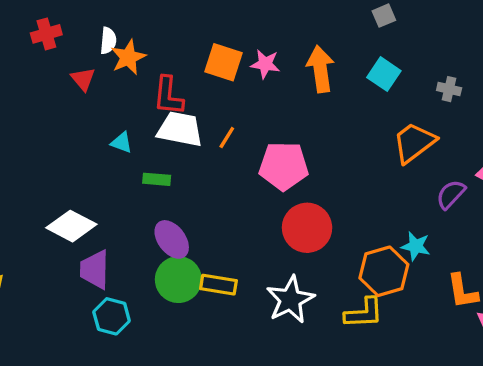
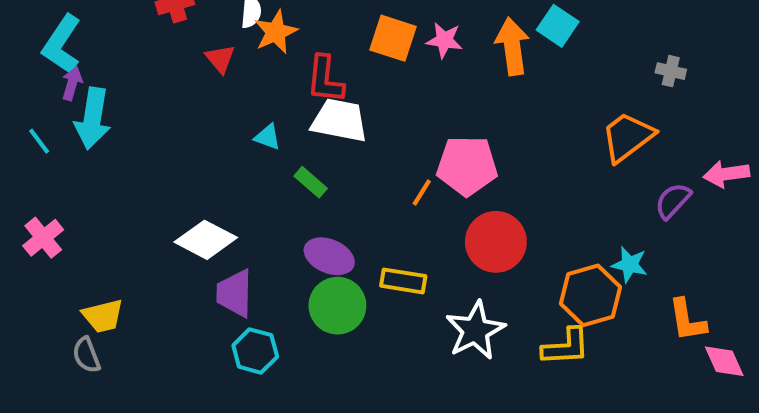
cyan square: (384, 74) -> (558, 26), moved
orange line: (227, 138) -> (422, 192), moved
green rectangle: (157, 179) -> (311, 182), turned 36
purple ellipse: (172, 239) -> (329, 256), turned -30
yellow rectangle: (218, 285) -> (403, 281), moved

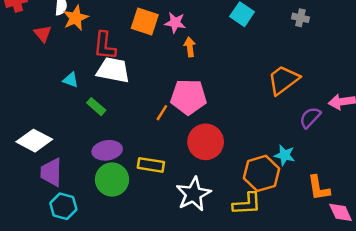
orange arrow: (512, 46) -> (190, 47), moved, size x0.6
gray cross: (671, 71) -> (300, 18), moved
purple ellipse: (329, 256) -> (107, 150), turned -32

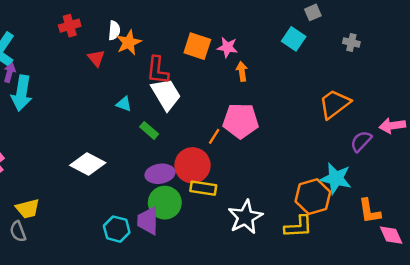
white trapezoid: (113, 70) -> (166, 94), turned 48
red circle: (206, 142) -> (192, 165), moved
cyan star: (285, 155) -> (336, 179), size x1.5
purple trapezoid: (51, 172) -> (148, 221), moved

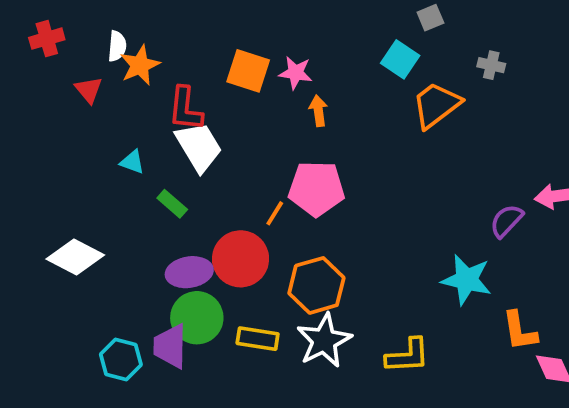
orange trapezoid: (335, 104) -> (436, 105), moved
yellow rectangle: (203, 188) -> (258, 339), moved
orange hexagon: (313, 197) -> (316, 285), moved

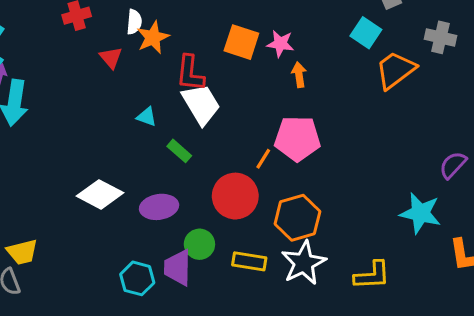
gray cross: (491, 65) -> (441, 37), size x1.4
purple ellipse: (189, 272) -> (159, 207), moved
green circle: (197, 318) -> (199, 244), size x0.7

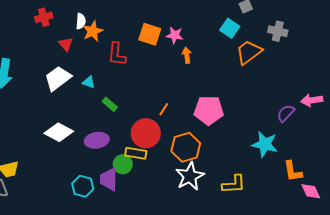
white trapezoid: (201, 104) -> (58, 78), moved, turned -96
pink pentagon: (297, 138) -> (209, 110), moved
yellow rectangle: (249, 261) -> (136, 153), moved

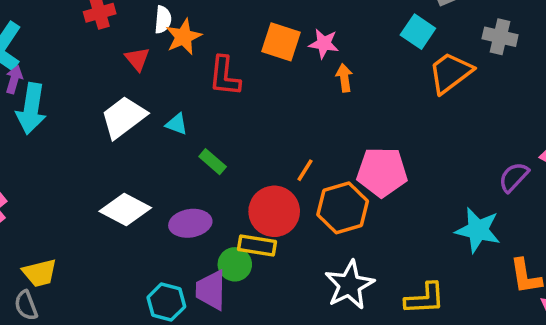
orange hexagon: (186, 147) -> (343, 208), moved

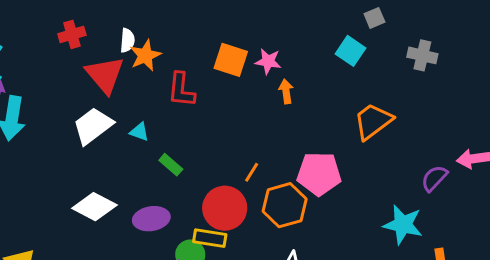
red triangle: (137, 59) -> (105, 75), size x1.8
orange trapezoid: (450, 73) -> (373, 121), moved

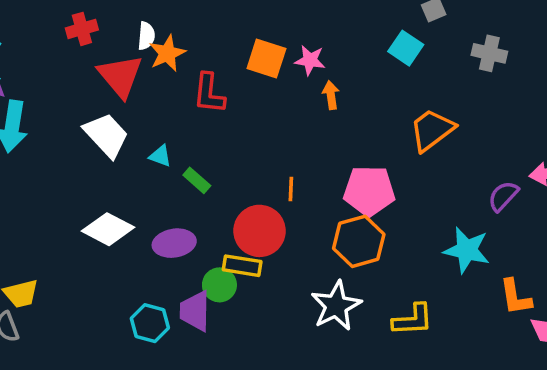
white trapezoid: (93, 126) -> (106, 135), turned 84
cyan triangle: (139, 132) -> (160, 156), moved
orange line: (252, 172) -> (291, 189), turned -30
orange hexagon: (285, 205) -> (359, 241), moved

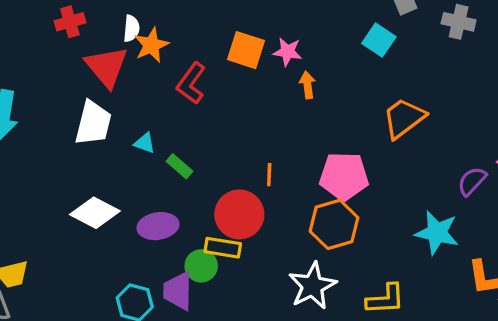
gray cross: (489, 53) -> (459, 22), moved
red L-shape: (209, 93) -> (191, 83), turned 30
white trapezoid: (106, 135) -> (93, 123), turned 57

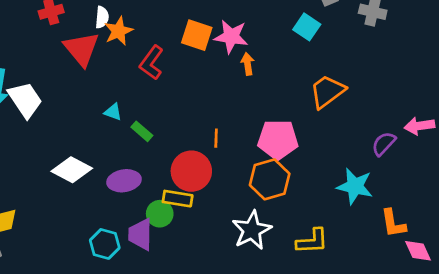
pink star: (288, 52) -> (231, 37), size x1.4
white trapezoid: (93, 123) -> (25, 100), moved, turned -48

